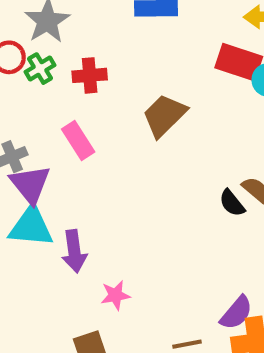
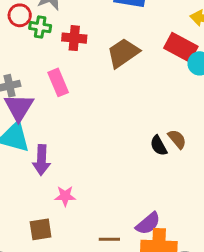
green cross: (40, 69) -> (40, 27), turned 30
brown trapezoid: (164, 115) -> (123, 53), moved

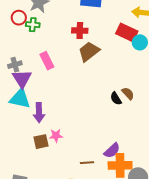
red cross: (74, 38) -> (80, 31), moved
brown trapezoid: (123, 53) -> (89, 52), moved
brown square: (41, 229) -> (41, 142), moved

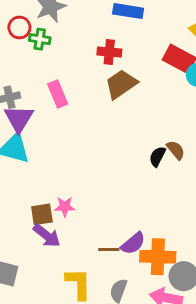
black semicircle: (116, 98) -> (157, 156), turned 56
purple arrow: (39, 113) -> (47, 236), moved, turned -54
purple semicircle: (112, 150) -> (133, 243), moved

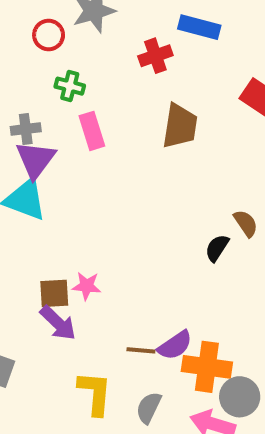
green cross: (40, 39) -> (70, 86), moved
red cross: (109, 52) -> (155, 56), moved, turned -30
brown trapezoid: (121, 84) -> (180, 126), turned 128
black semicircle: (157, 156) -> (217, 248), moved

